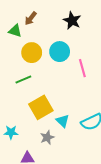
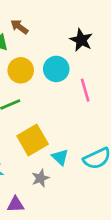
brown arrow: (31, 18) -> (19, 27), turned 88
black star: (72, 21) -> (81, 40), moved

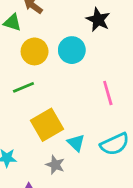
pink line: (85, 90) -> (108, 93), moved
gray star: (40, 178) -> (55, 165), turned -30

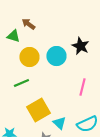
black star: (98, 20) -> (80, 46), moved
pink line: (108, 93) -> (82, 87), turned 30

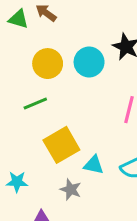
green triangle: (13, 36) -> (18, 19), moved
cyan triangle: (59, 123) -> (94, 165), turned -32

